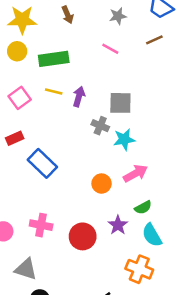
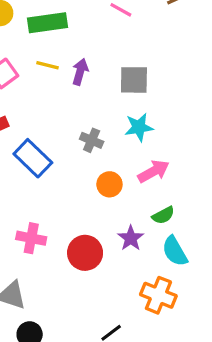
gray cross: (100, 126) -> (92, 140), moved

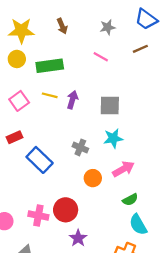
purple star: (131, 238) -> (78, 238), moved
red circle: (85, 253) -> (66, 210), moved

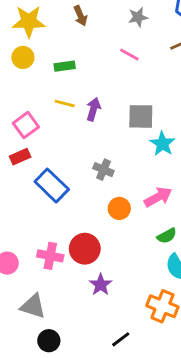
green rectangle: (50, 66) -> (65, 66), size x0.6
pink square: (19, 101) -> (26, 125), moved
cyan star: (113, 138) -> (162, 144), moved, turned -30

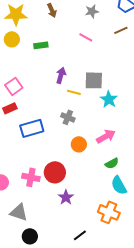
yellow line: (65, 103) -> (74, 92), moved
blue rectangle: (52, 185) -> (32, 128), turned -60

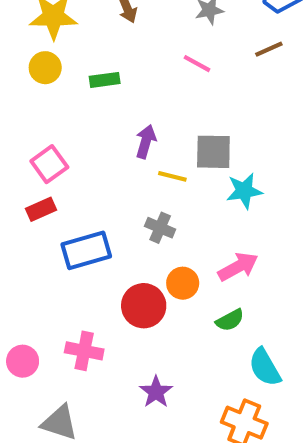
cyan star: (109, 99) -> (244, 191), turned 30
green semicircle: (112, 163) -> (230, 320), moved
red circle: (55, 172) -> (144, 306), moved

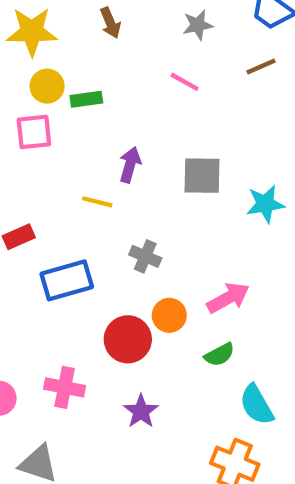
yellow circle: (45, 68) -> (47, 86), moved
pink square: (49, 164) -> (34, 132), moved, turned 30
yellow line: (172, 176) -> (97, 202), moved
cyan star: (244, 191) -> (265, 204), moved
purple star: (156, 392) -> (141, 411), moved

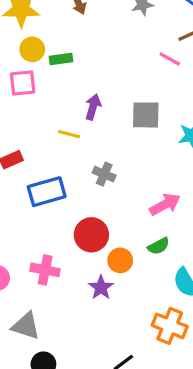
pink line: (185, 82) -> (170, 59), moved
orange circle: (169, 315) -> (120, 260), moved

